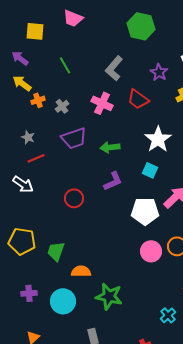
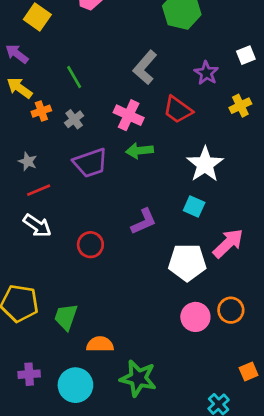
yellow square: (35, 31) -> (37, 17), turned 30
green line: (65, 65) -> (74, 77), moved
green arrow: (110, 147) -> (140, 151), moved
white arrow: (23, 184) -> (37, 226), moved

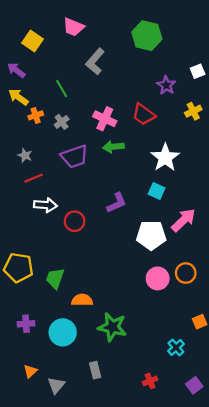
gray L-shape: (145, 67) -> (95, 62), moved
white arrow: (37, 226) -> (45, 205), moved, turned -30

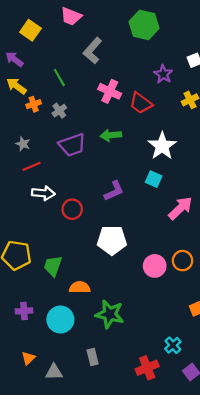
pink cross: (105, 119) -> (110, 91), moved
white pentagon: (151, 235) -> (112, 240), moved
cyan cross: (176, 347) -> (173, 345), moved
red cross: (150, 381) -> (147, 368), size x1.5
gray triangle: (56, 385) -> (54, 372), turned 48

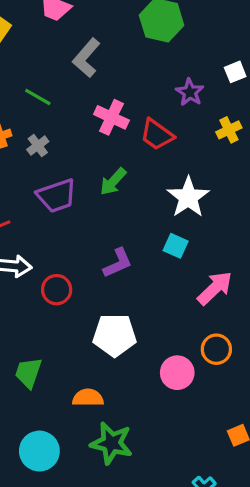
green line: (59, 77) -> (38, 97), turned -30
green arrow: (111, 135) -> (113, 182), turned -42
orange circle: (183, 261) -> (216, 349), moved
orange semicircle: (80, 287) -> (88, 398), moved

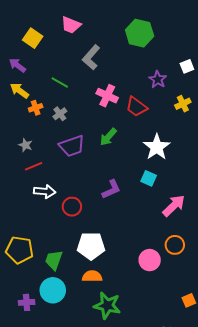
white pentagon: (115, 335) -> (91, 246), moved
cyan circle: (39, 451) -> (53, 290), moved

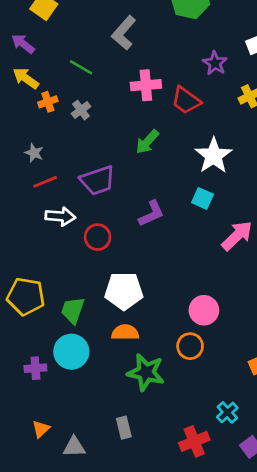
pink cross: (107, 96) -> (146, 85), turned -30
purple trapezoid: (72, 146) -> (98, 180), moved
orange circle: (175, 245) -> (190, 346), moved

